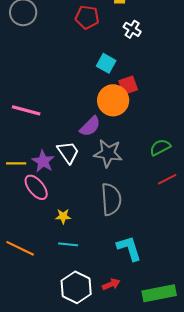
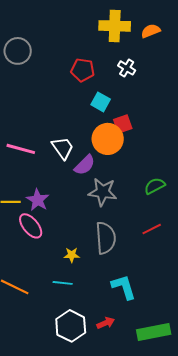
red pentagon: (87, 17) -> (83, 70), moved
white trapezoid: (68, 152) -> (63, 148), moved
red line: (167, 179) -> (152, 229), moved
yellow star: (63, 216) -> (72, 255), moved

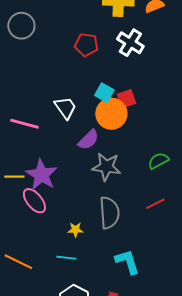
white cross: (127, 68) -> (130, 43), size x1.5
cyan square: (101, 102) -> (104, 93), moved
white trapezoid: (63, 148) -> (65, 108), moved
purple star: (38, 200) -> (41, 175), size x1.4

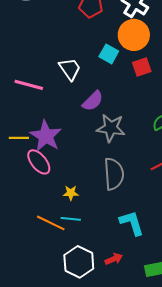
red square: (126, 99) -> (142, 67), moved
orange circle: (111, 114) -> (134, 35), moved
yellow star: (75, 230) -> (71, 193), moved
orange line: (18, 262) -> (51, 223), moved

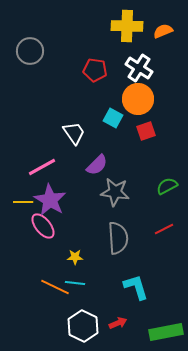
pink line: (29, 85) -> (42, 167), moved, turned -44

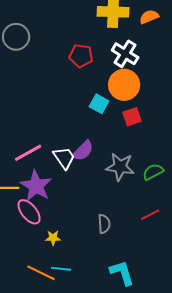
white trapezoid: (74, 133) -> (64, 158), moved
gray star: (115, 192) -> (120, 167), moved
gray semicircle: (118, 238) -> (104, 224), size x0.6
yellow star: (75, 257) -> (53, 238), moved

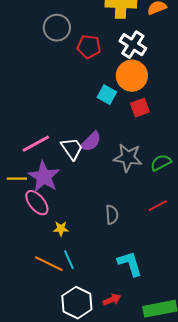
gray circle: (16, 37) -> (57, 28), moved
cyan line: (61, 269) -> (69, 260), turned 60

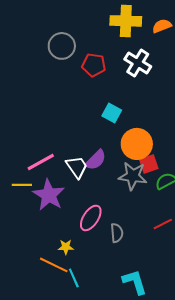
orange circle: (132, 76) -> (137, 144), moved
red square: (140, 108) -> (149, 164), moved
yellow line: (17, 179) -> (22, 185), moved
pink ellipse: (37, 203) -> (91, 218), moved, turned 72
orange line: (49, 264) -> (54, 265), moved

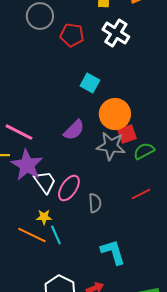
pink line: (41, 162) -> (19, 132), turned 56
white trapezoid: (77, 167) -> (45, 182), moved
cyan line: (74, 278) -> (56, 235), moved

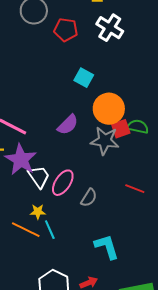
green semicircle: (144, 151) -> (138, 127), moved, turned 40
red line: (141, 194) -> (135, 189), turned 48
gray semicircle: (95, 203) -> (89, 198), turned 36

